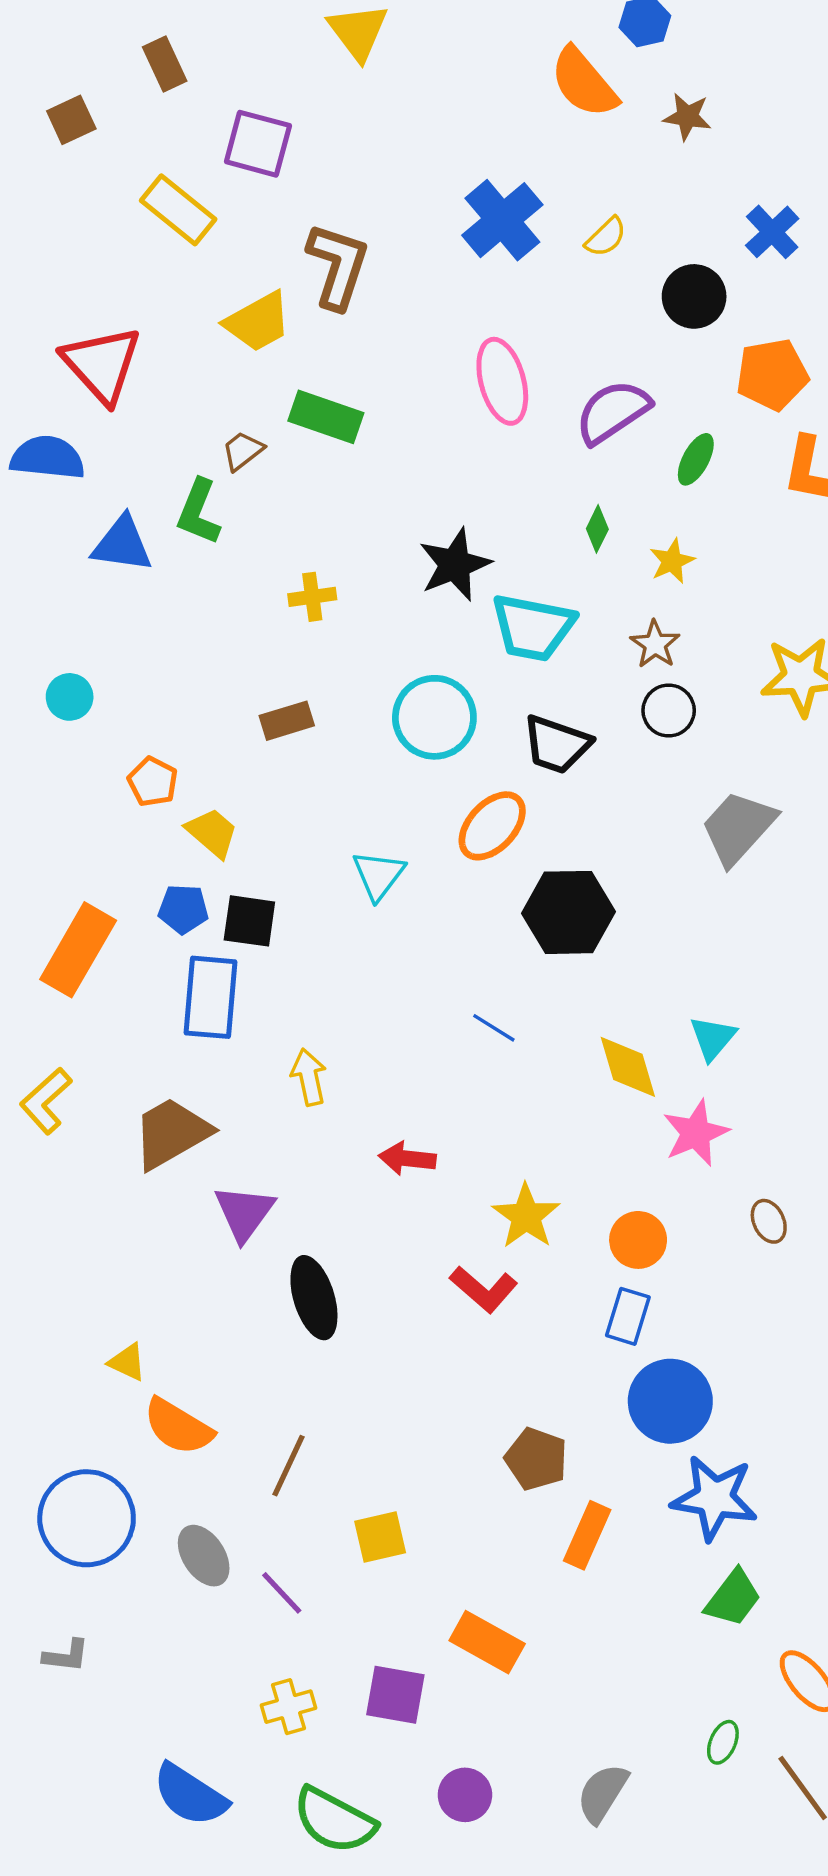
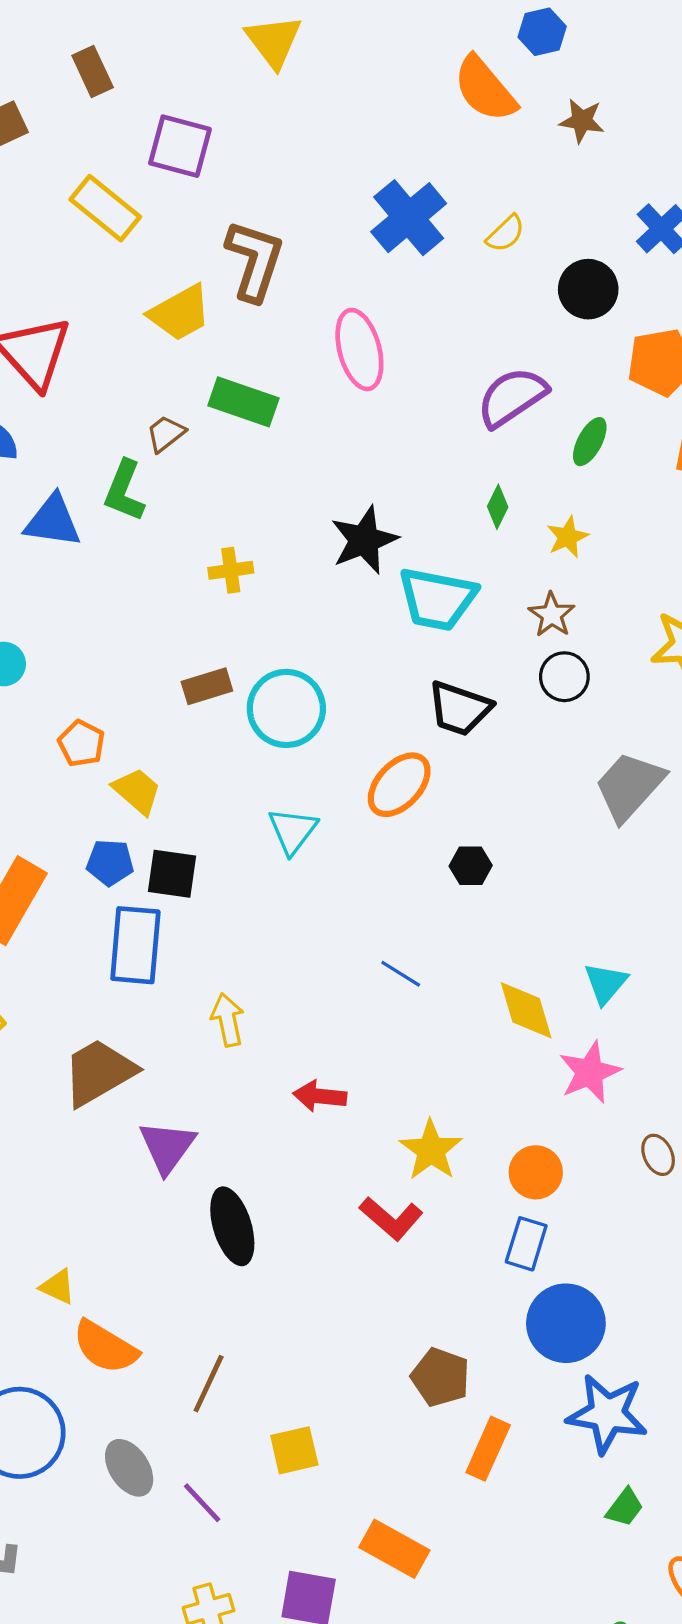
pink ellipse: (502, 381) -> (359, 349), moved
cyan circle: (434, 717) -> (286, 708), moved
black hexagon: (568, 912) -> (471, 866), size x0.5
green trapezoid: (733, 1598) -> (625, 1507), size x0.7

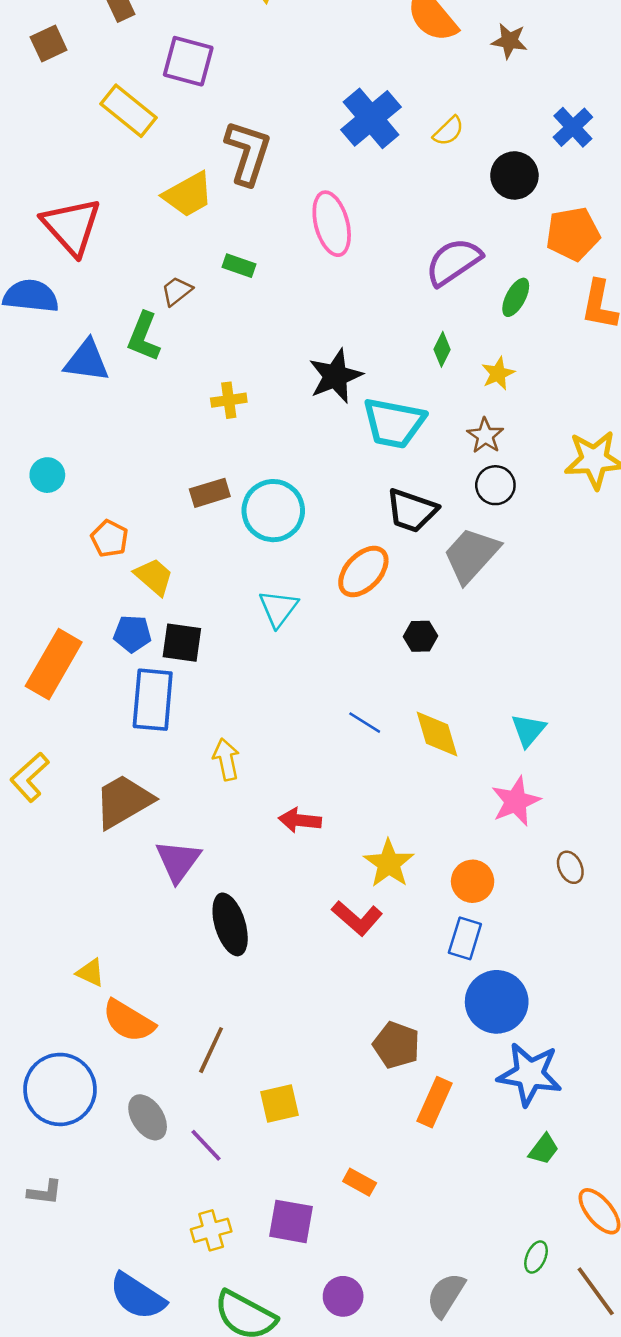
green rectangle: (243, 402) -> (239, 266), size x0.6
gray trapezoid: (629, 786) -> (471, 555), moved
yellow diamond: (526, 1010) -> (437, 734), moved
orange rectangle: (394, 1549) -> (360, 1182), size x0.6

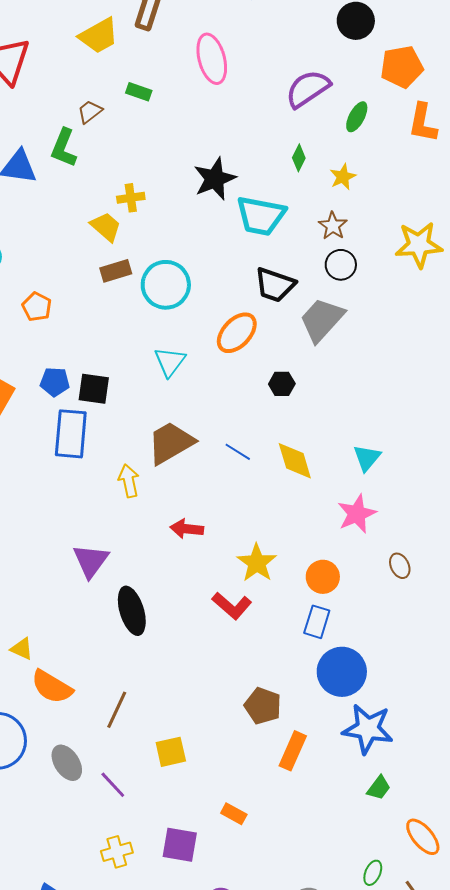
yellow trapezoid: (154, 577) -> (106, 227), moved
brown trapezoid: (123, 801) -> (171, 443), moved

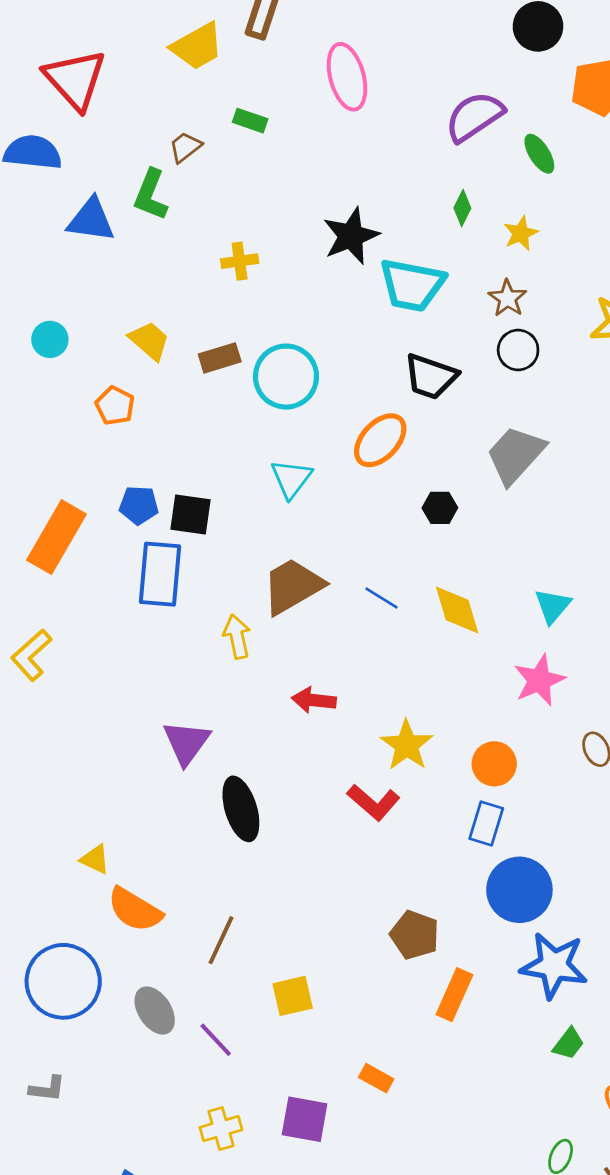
green ellipse: (357, 117) -> (539, 154), turned -60
yellow trapezoid: (106, 227) -> (149, 341), moved
gray trapezoid: (322, 320) -> (515, 455), moved

